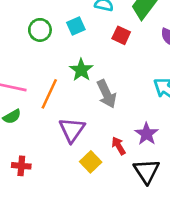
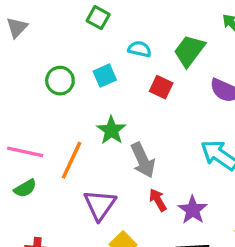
red arrow: (119, 146) -> (158, 200), moved

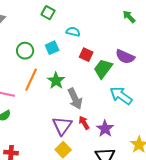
green trapezoid: (189, 51) -> (103, 69), moved
orange line: (72, 160) -> (31, 80), moved
purple triangle: (100, 205) -> (62, 126), moved

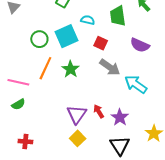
cyan square: (52, 48) -> (67, 36), size x1.6
green trapezoid: (103, 69) -> (118, 16), moved, turned -45
gray arrow: (75, 99) -> (110, 67), moved, turned -30

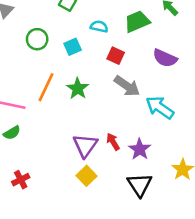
green trapezoid: (118, 16) -> (137, 21), turned 75
cyan square: (67, 36) -> (73, 47), size x0.6
green circle: (39, 39) -> (37, 39), moved
red cross: (25, 141) -> (21, 180), turned -32

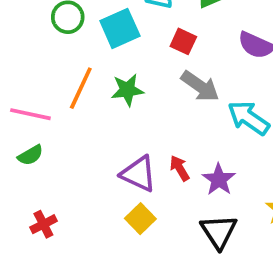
cyan square: (73, 47) -> (120, 28), size x1.5
green star: (78, 89) -> (127, 90), turned 30
purple triangle: (85, 145) -> (139, 174), turned -40

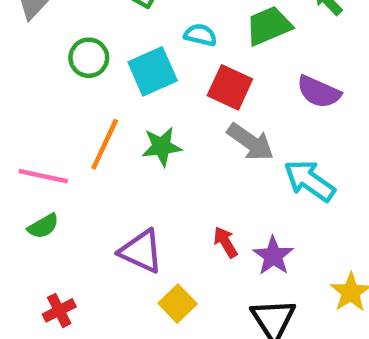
red square: (183, 41) -> (230, 87), size x1.4
purple triangle: (139, 174) -> (141, 251), moved

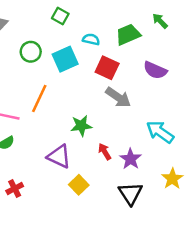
green star: (162, 147) -> (81, 126), moved
cyan arrow: (310, 181) -> (160, 132), moved

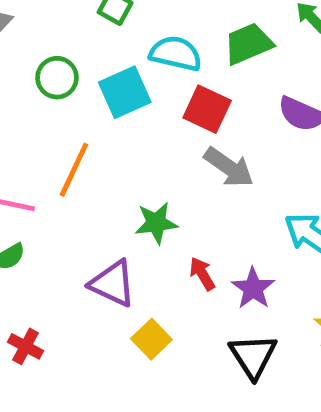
cyan semicircle: (91, 39) -> (176, 53), size x1.5
red cross: (15, 189) -> (26, 346), turned -35

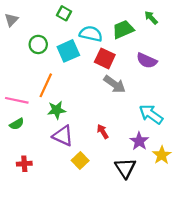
green star: (156, 223) -> (56, 110), moved
purple star: (253, 288) -> (139, 141), moved
red cross: (26, 346) -> (24, 164), turned -32

